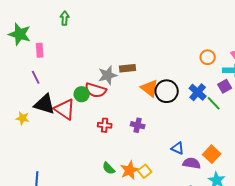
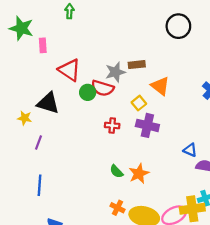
purple line: (36, 77) -> (38, 143), moved, turned 48
black circle: (167, 91) -> (178, 26), moved
red triangle: (65, 109) -> (69, 70), moved
purple cross: (138, 125) -> (147, 125), size x1.5
yellow square: (145, 171) -> (139, 103), moved

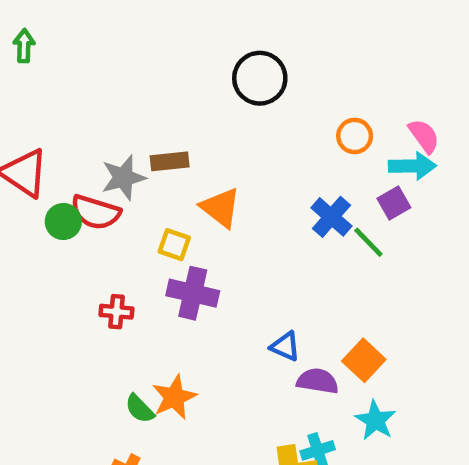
yellow square: (139, 103) -> (174, 245), turned -32
red cross: (112, 125) -> (116, 312), moved
green semicircle: (116, 171) -> (140, 409), moved

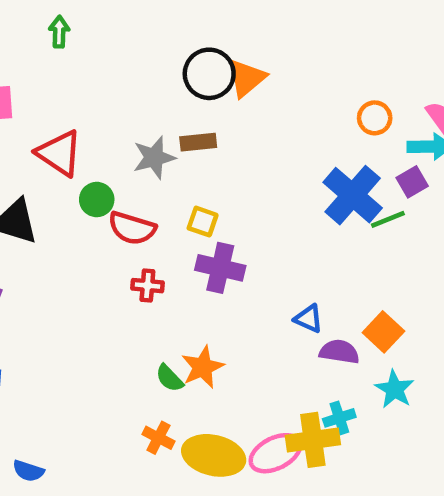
black circle: (260, 78) -> (209, 74), moved
orange triangle: (220, 208) -> (247, 78), moved, turned 42
red semicircle: (96, 212) -> (132, 228), moved
blue cross: (331, 217) -> (353, 195), size x1.5
green line: (368, 242) -> (388, 219), turned -68

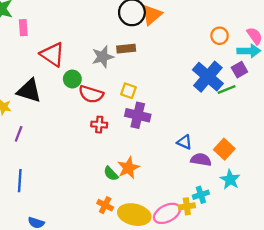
yellow cross: (313, 440) -> (187, 206), size x0.6

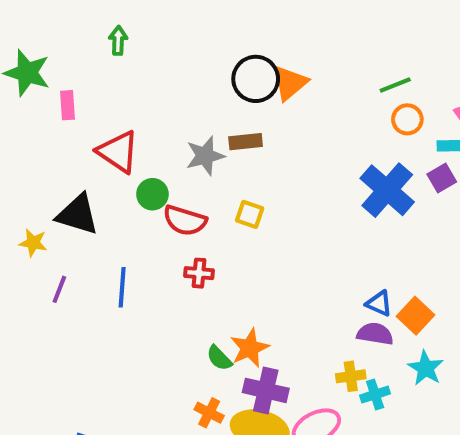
green line: (227, 90) -> (395, 85), moved
purple cross: (138, 115) -> (266, 390), moved
blue triangle: (185, 142) -> (379, 303), moved
blue line: (20, 181) -> (122, 287), moved
yellow cross: (187, 206) -> (351, 376), moved

